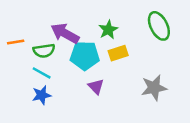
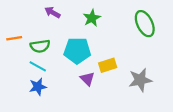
green star: (108, 30) -> (92, 18), moved
purple arrow: (65, 33) -> (52, 12), moved, size x0.6
yellow rectangle: (118, 53) -> (108, 65), moved

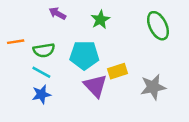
purple triangle: (87, 79) -> (95, 86), size x1.5

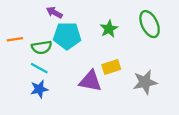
green star: (100, 20) -> (109, 29), moved
cyan pentagon: (84, 55) -> (67, 36), moved
purple triangle: (95, 86) -> (90, 81), turned -35

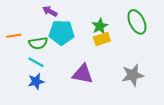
yellow rectangle: (111, 67) -> (102, 39), moved

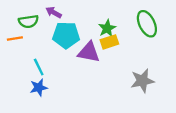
green semicircle: (38, 43) -> (28, 21), moved
cyan line: (36, 62) -> (39, 67), turned 35
purple triangle: (83, 74) -> (89, 52), moved

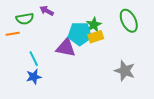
cyan pentagon: (66, 35) -> (80, 34), moved
purple triangle: (89, 52) -> (66, 48), moved
gray star: (142, 81) -> (125, 71), turned 30

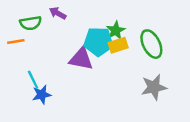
green ellipse: (129, 21) -> (151, 44), moved
cyan line: (34, 59) -> (33, 80), moved
gray star: (125, 71) -> (154, 87), turned -30

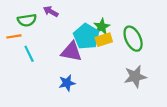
cyan pentagon: (98, 42) -> (86, 36), turned 30
cyan line: (33, 80) -> (29, 54), moved
blue star: (42, 95) -> (67, 83), moved

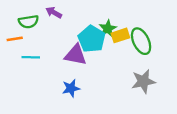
yellow rectangle: (104, 40) -> (120, 35), moved
cyan line: (29, 54) -> (31, 57), turned -63

